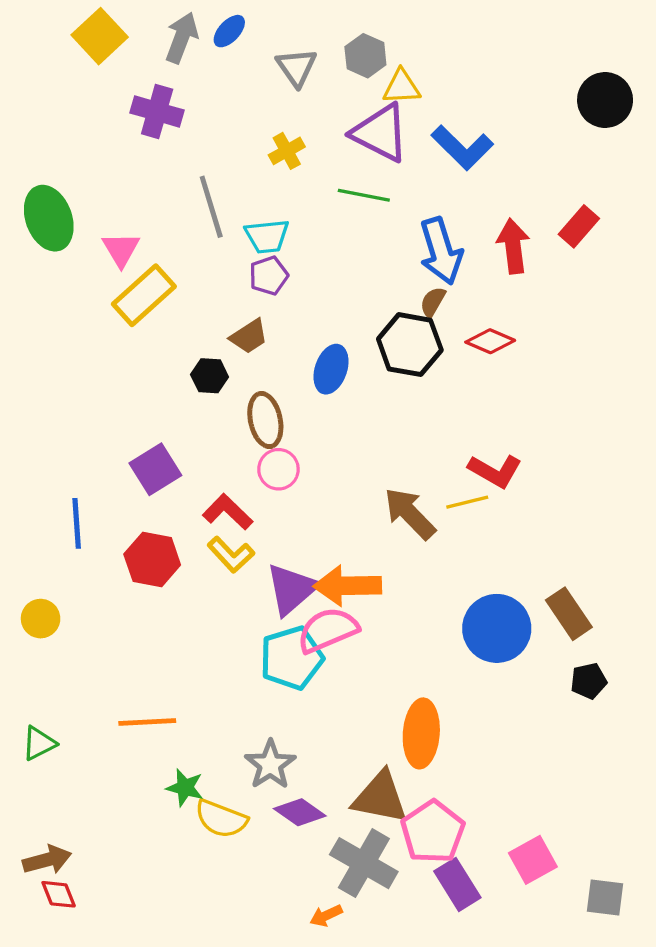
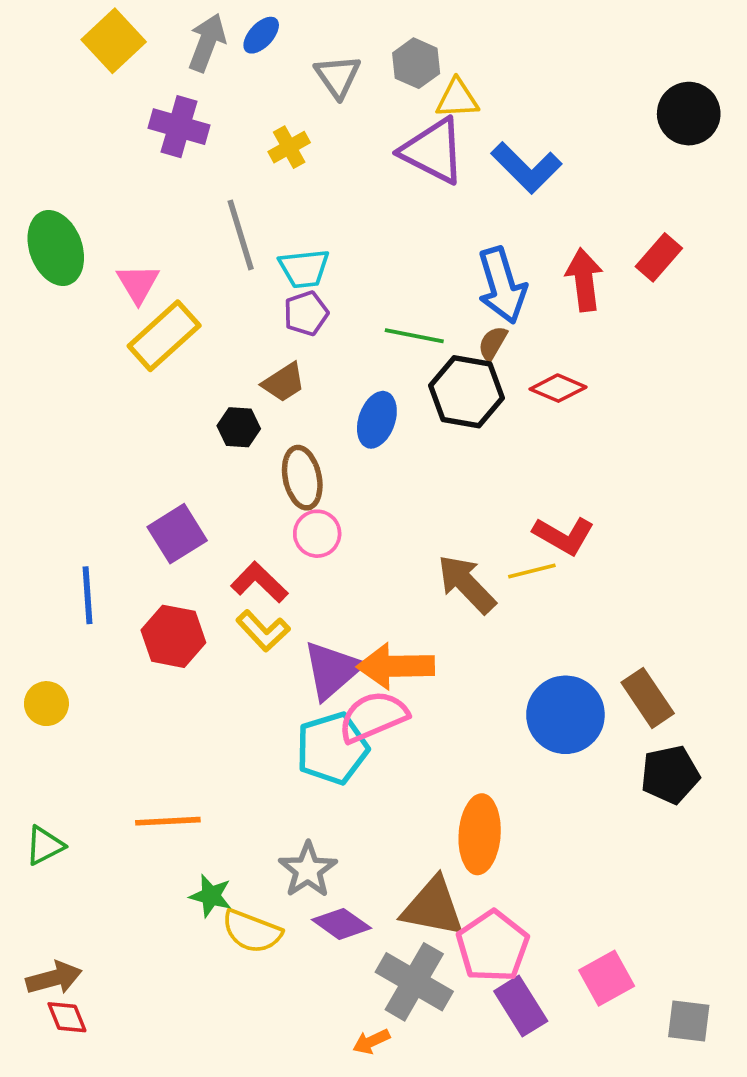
yellow cross: (287, 151) -> (289, 147), moved
green line: (364, 195) -> (414, 336), moved
black pentagon: (589, 681) -> (670, 775), size x1.4

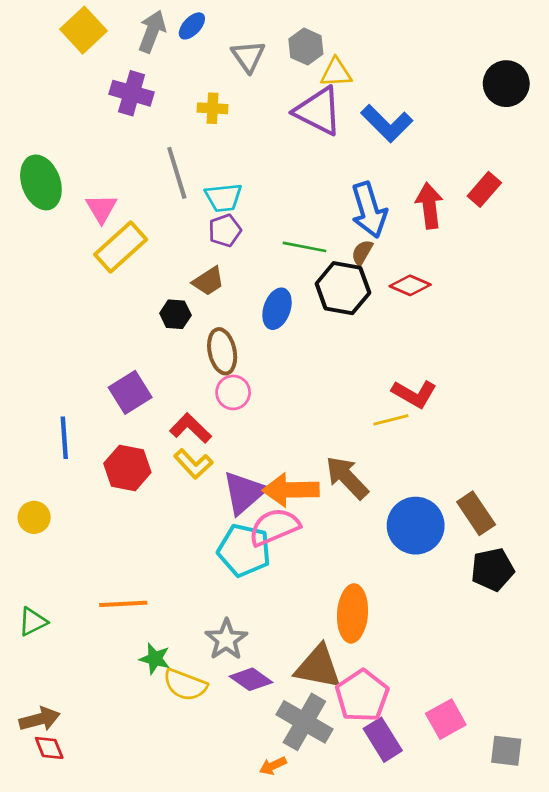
yellow cross: (289, 147) -> (212, 108), turned 32
brown arrow: (467, 584) -> (347, 478), moved
cyan pentagon: (332, 748) -> (244, 550), turned 30

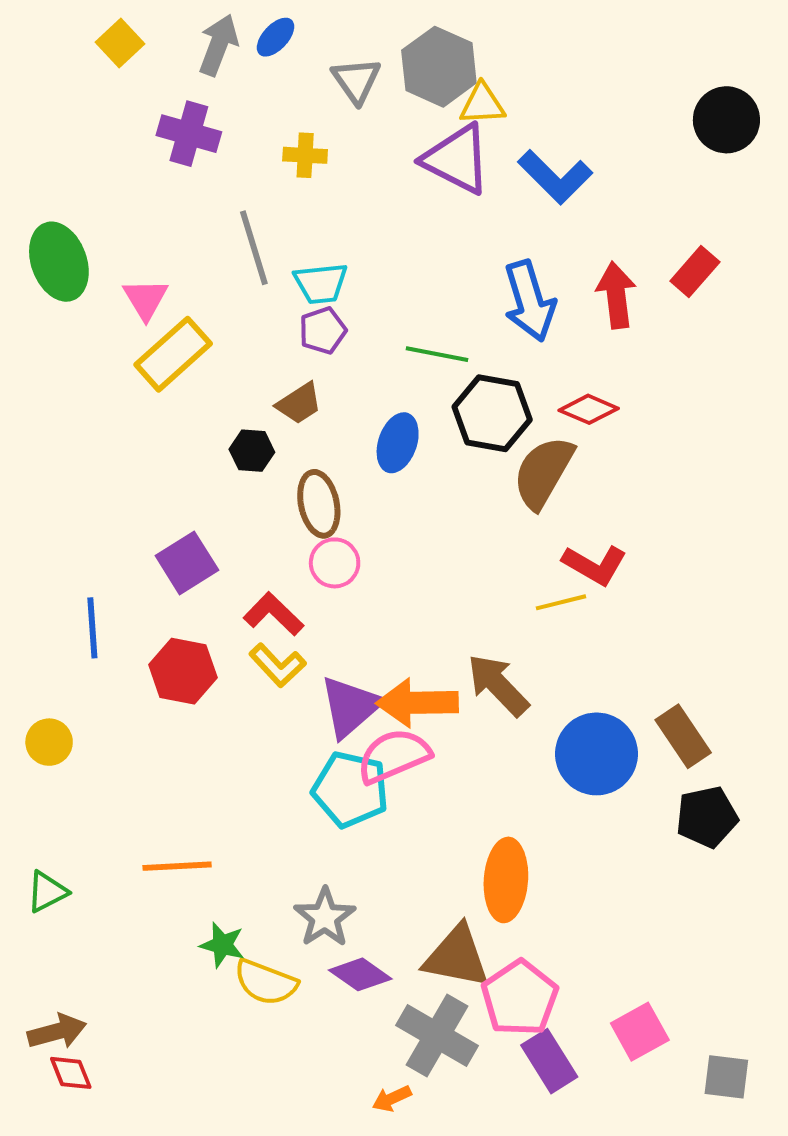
yellow square: (83, 30) -> (120, 43), size x0.7
gray hexagon: (306, 47) -> (439, 67), size x1.5
brown semicircle: (362, 252) -> (543, 472), moved, size x2.0

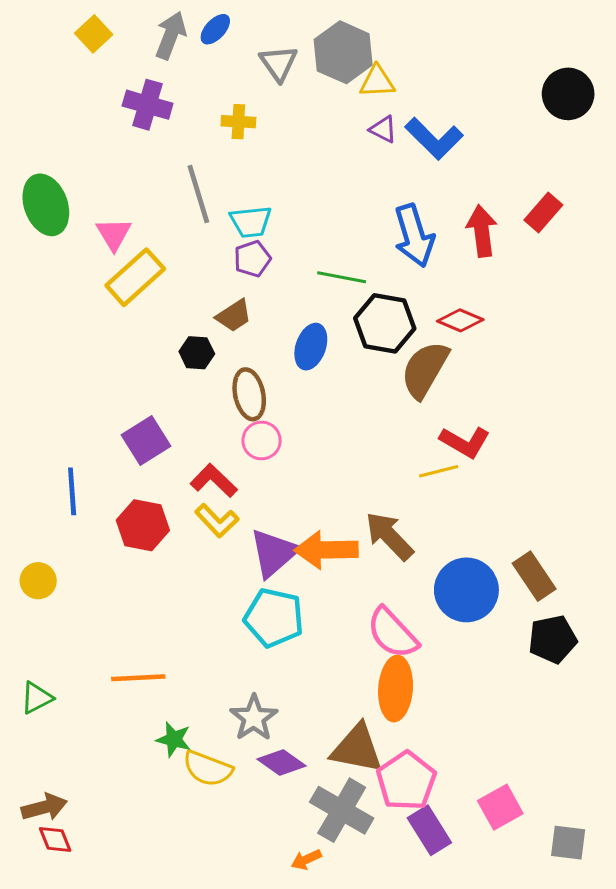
purple triangle: (457, 159) -> (383, 129), moved, size x0.5
pink semicircle: (394, 756) -> (392, 633), moved, turned -110

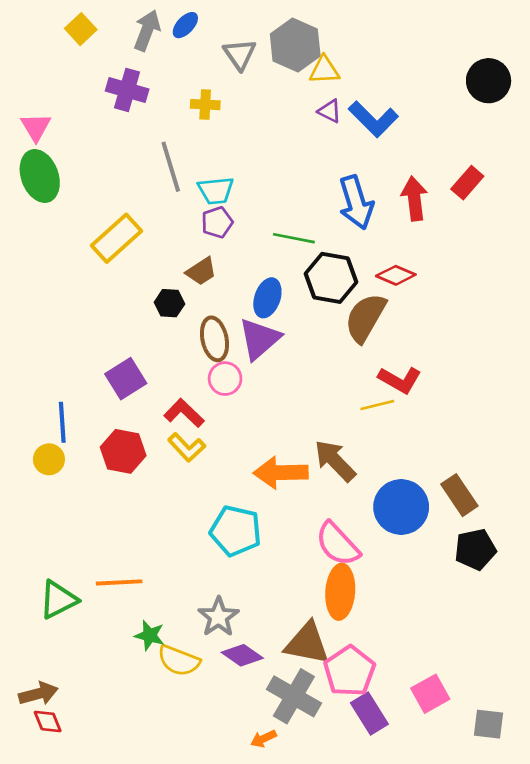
pink triangle: (114, 234) -> (36, 127), moved
purple triangle: (274, 553) -> (259, 339), moved
yellow circle: (38, 581) -> (49, 459), moved
green triangle: (37, 698) -> (58, 600), moved, size x1.4

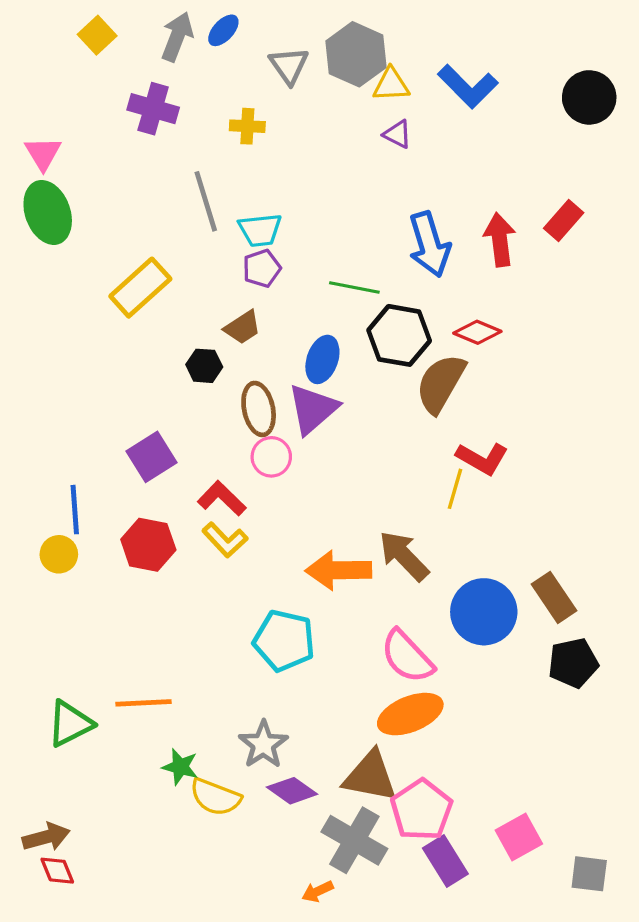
blue L-shape: (373, 119) -> (468, 86), moved
yellow line: (377, 405) -> (455, 489), turned -60
orange ellipse: (340, 592) -> (410, 714), turned 64

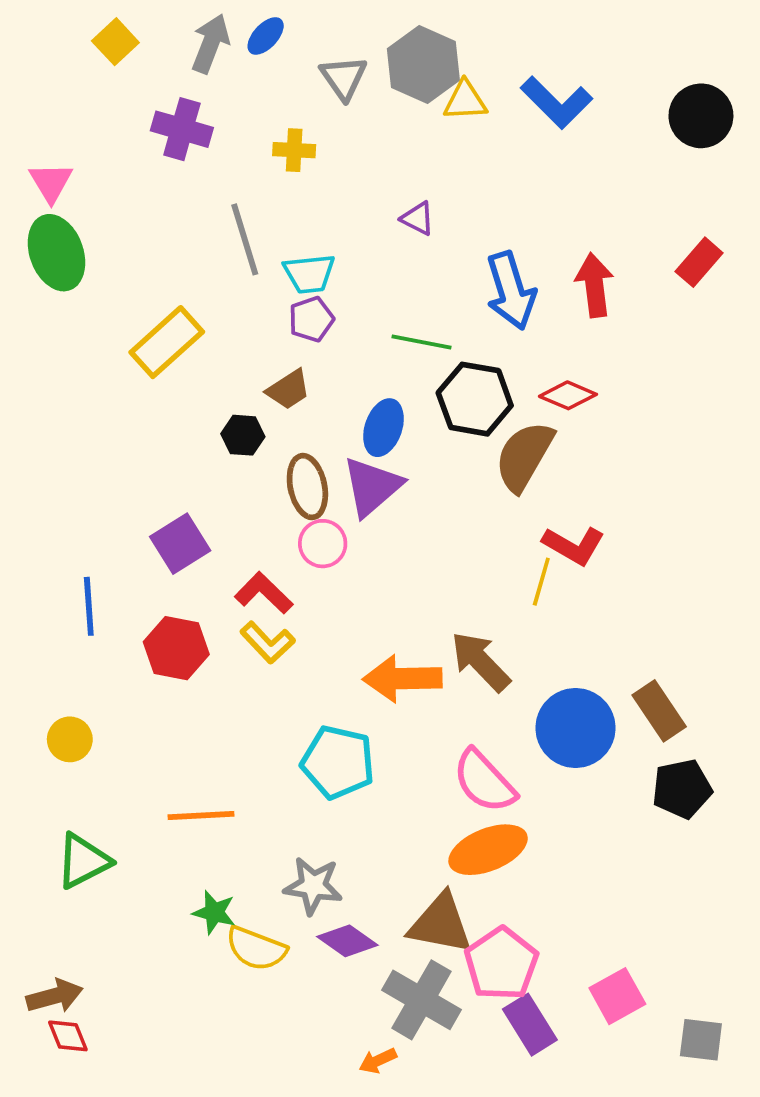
purple triangle: (398, 134) -> (418, 218), moved
red rectangle: (564, 220) -> (699, 262), moved
yellow circle: (59, 554) -> (70, 739), moved
orange line: (144, 703) -> (201, 815), moved
gray star: (263, 744) -> (313, 886), turned -30

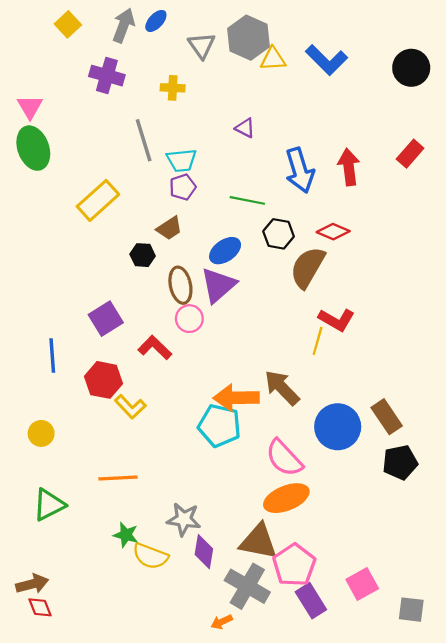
black hexagon: (475, 399) -> (279, 234), size x0.7
blue ellipse: (383, 428) -> (225, 251), turned 36
yellow L-shape: (268, 642) -> (130, 407), moved
cyan pentagon: (338, 762) -> (219, 426), moved
purple diamond: (347, 941) -> (204, 552), turned 64

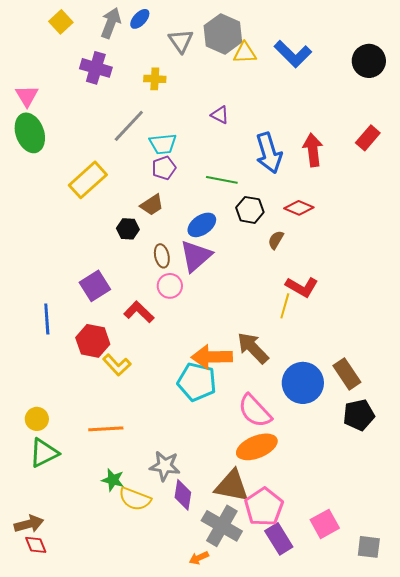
gray line: (144, 140) -> (129, 126), turned 60
brown semicircle: (308, 267) -> (276, 240), size x0.5
brown ellipse: (180, 285) -> (162, 256), size x0.7
yellow circle: (41, 433) -> (37, 419), moved

